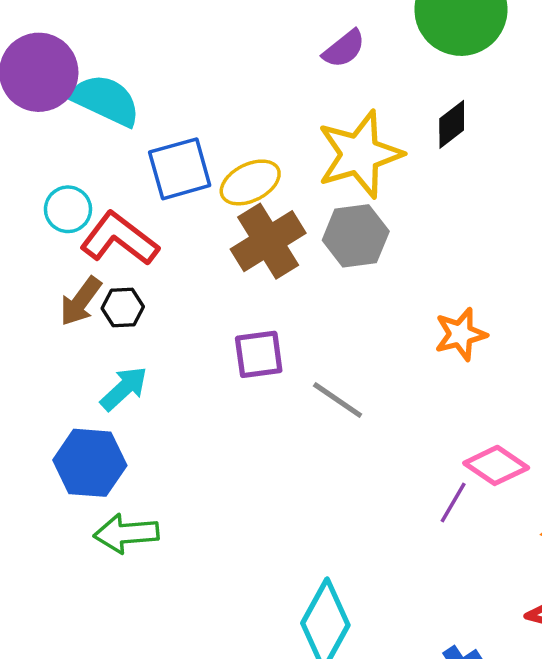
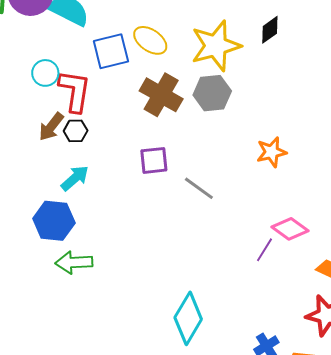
yellow ellipse: (250, 182) -> (150, 40), moved, turned 60
red L-shape: (119, 239) -> (75, 91), turned 60
brown cross: (268, 241) -> (161, 95), turned -30

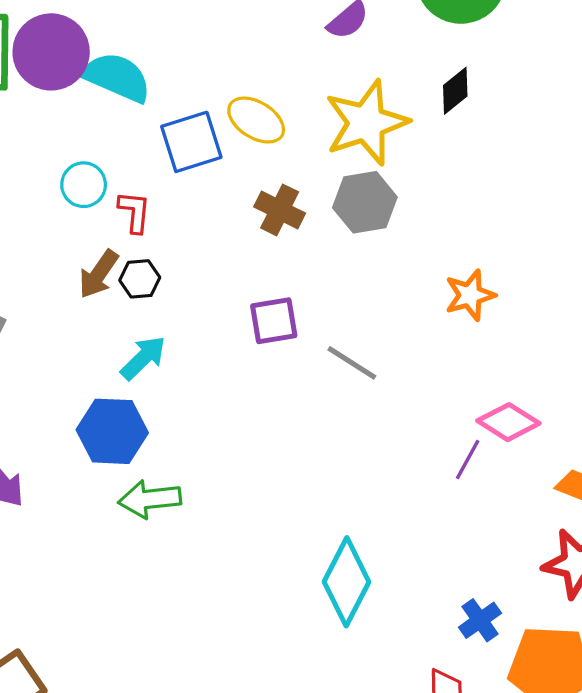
red L-shape: (75, 91) -> (134, 212), size x0.6
brown cross: (161, 95) -> (280, 210), size x0.7

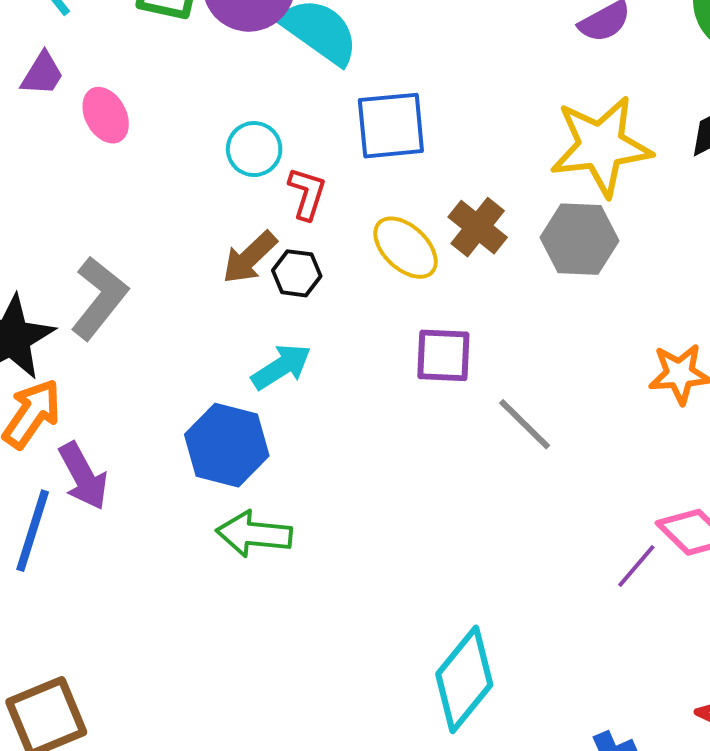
yellow ellipse: (256, 120) -> (406, 248), moved

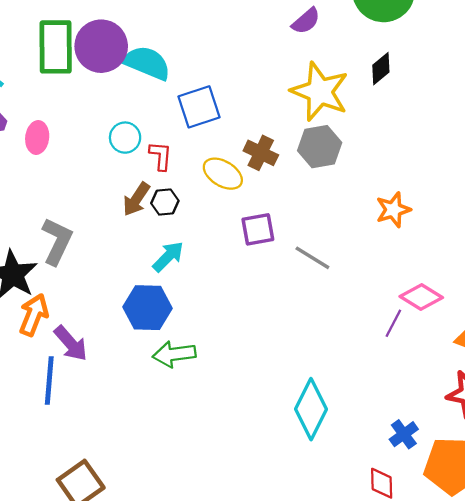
pink ellipse: (106, 115) -> (37, 137), turned 48
yellow star: (601, 146) -> (320, 92), turned -30

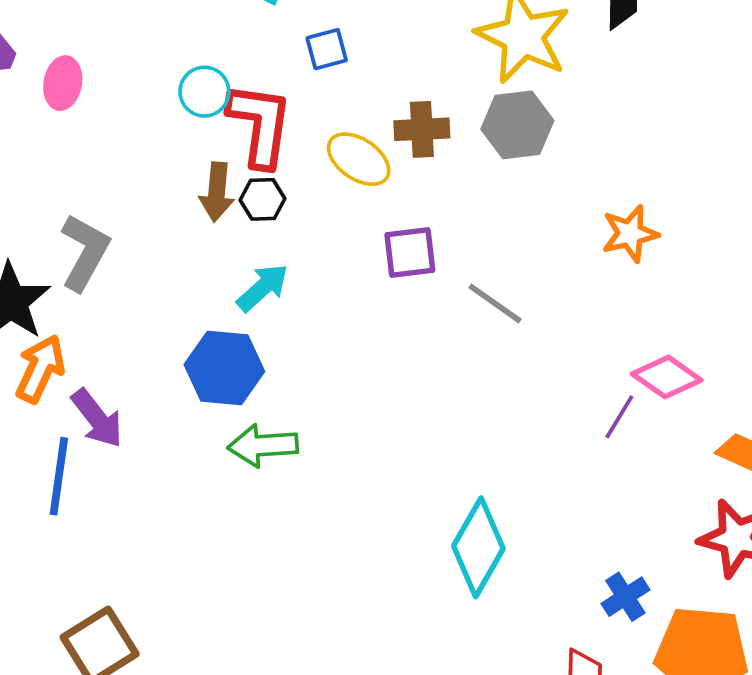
blue square: (199, 107) -> (327, 49), size x0.6
brown cross: (261, 153) -> (422, 129), turned -32
red L-shape: (160, 156) -> (260, 124), size x1.8
brown arrow: (136, 199) -> (217, 192), turned -32

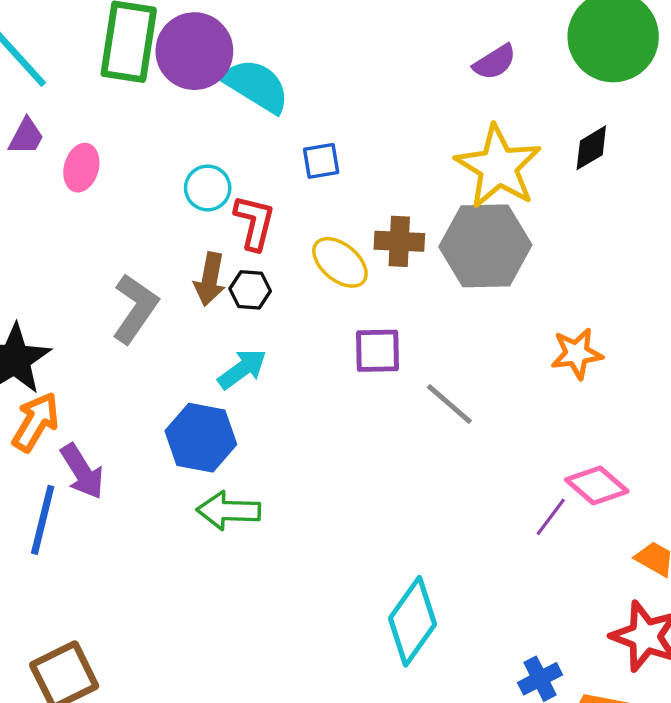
red L-shape: (260, 124) -> (254, 222), size x0.7
gray hexagon: (517, 125) -> (485, 246), size x1.4
gray L-shape: (85, 252) -> (135, 308), moved

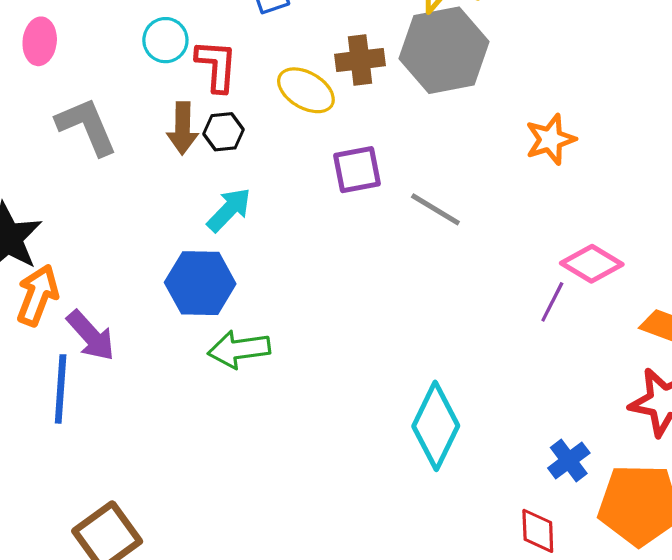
gray L-shape: (135, 308) -> (87, 126), moved, turned -48

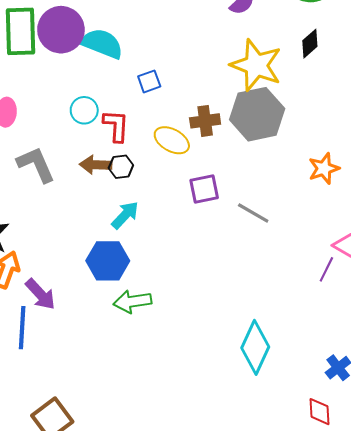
brown arrow: (183, 128) -> (96, 165), turned 92

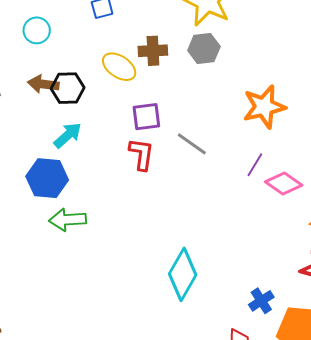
gray hexagon: (257, 114) -> (204, 49), size x0.6
red L-shape: (116, 126) -> (141, 154), moved
black hexagon: (121, 167) -> (68, 88), size x1.4
orange star: (324, 169) -> (264, 107), size x1.4
purple line: (326, 269) -> (255, 165), moved

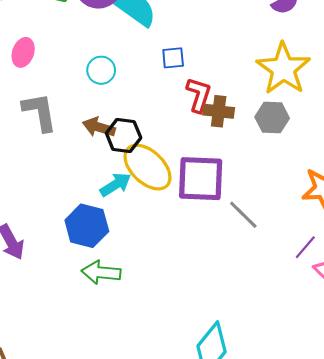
yellow ellipse: (119, 67) -> (148, 167), moved, size x1.4
purple square: (146, 117) -> (201, 179), size x1.6
red L-shape: (141, 154) -> (199, 95), moved

